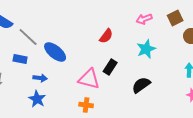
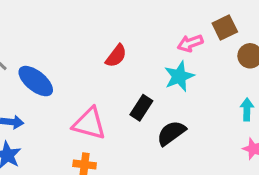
pink arrow: (144, 19) -> (190, 43), moved
black rectangle: (110, 67) -> (141, 108), moved

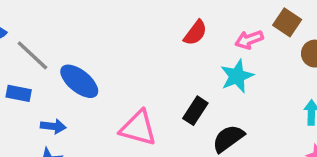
brown square: (225, 27) -> (287, 22), turned -30
red semicircle: (116, 56) -> (195, 33), moved

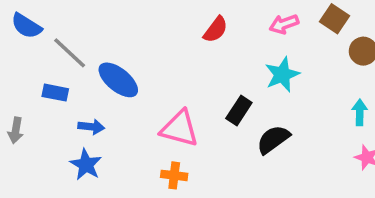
red semicircle: (195, 33) -> (216, 29), moved
pink arrow: (249, 40) -> (284, 24), moved

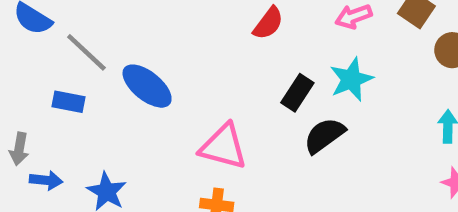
black rectangle: (239, 111) -> (297, 93), moved
blue arrow: (91, 127) -> (46, 180), moved
black semicircle: (273, 139) -> (324, 135), moved

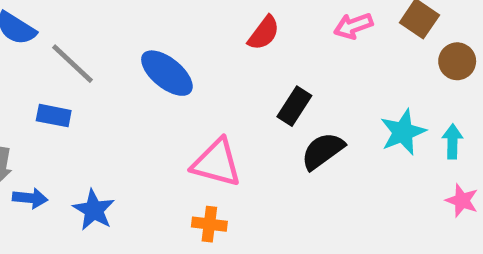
cyan star: (351, 79) -> (403, 132), moved
blue ellipse: (147, 86) -> (167, 73), moved

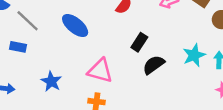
blue star: (94, 210) -> (51, 81), moved

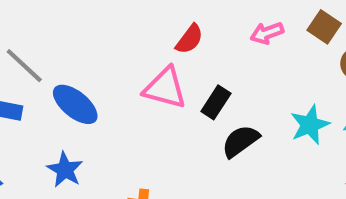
blue ellipse: (75, 26) -> (75, 104), moved
pink triangle: (100, 71) -> (165, 88), moved

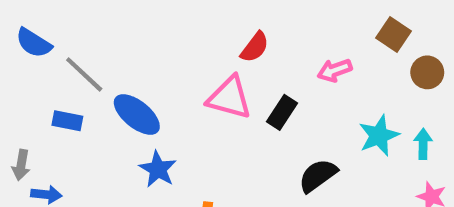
pink arrow: (267, 33) -> (335, 70), moved
black semicircle: (240, 141) -> (318, 176), moved
blue star: (65, 170) -> (158, 169), moved

